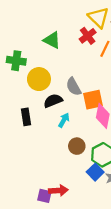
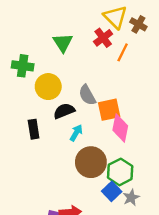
green triangle: (52, 40) -> (63, 43), turned 30
brown circle: (77, 146) -> (91, 162), size x1.6

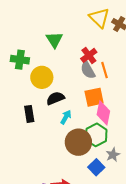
red cross: (103, 38) -> (89, 55), moved
orange line: (123, 52) -> (105, 70), moved, turned -42
gray semicircle: (87, 95) -> (88, 70), moved
green hexagon: (120, 172) -> (96, 135), moved
gray star: (131, 198) -> (113, 155), moved

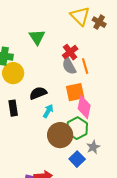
yellow circle: (42, 77) -> (13, 73), moved

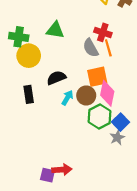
green triangle: (37, 37) -> (55, 30), moved, turned -48
red cross: (70, 52) -> (103, 32), moved, turned -35
brown circle: (60, 135) -> (86, 95), moved, size x0.7
blue square: (77, 159) -> (121, 122), moved

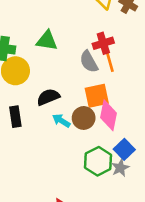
red cross: (103, 32) -> (103, 43), turned -35
cyan arrow: (67, 98) -> (61, 121), turned -88
green hexagon: (99, 117) -> (98, 161), moved

